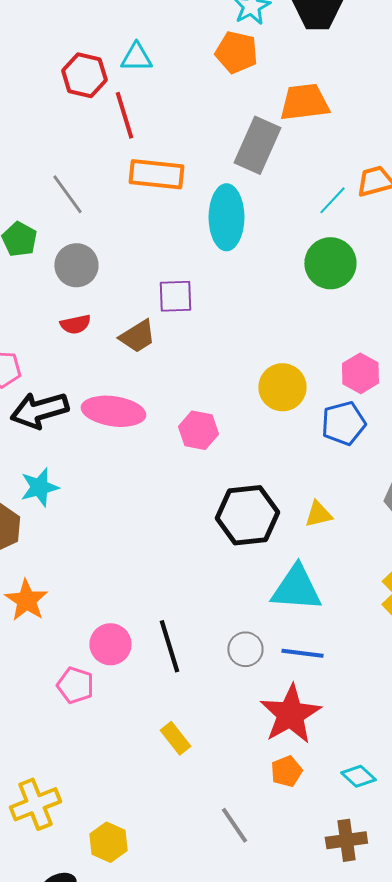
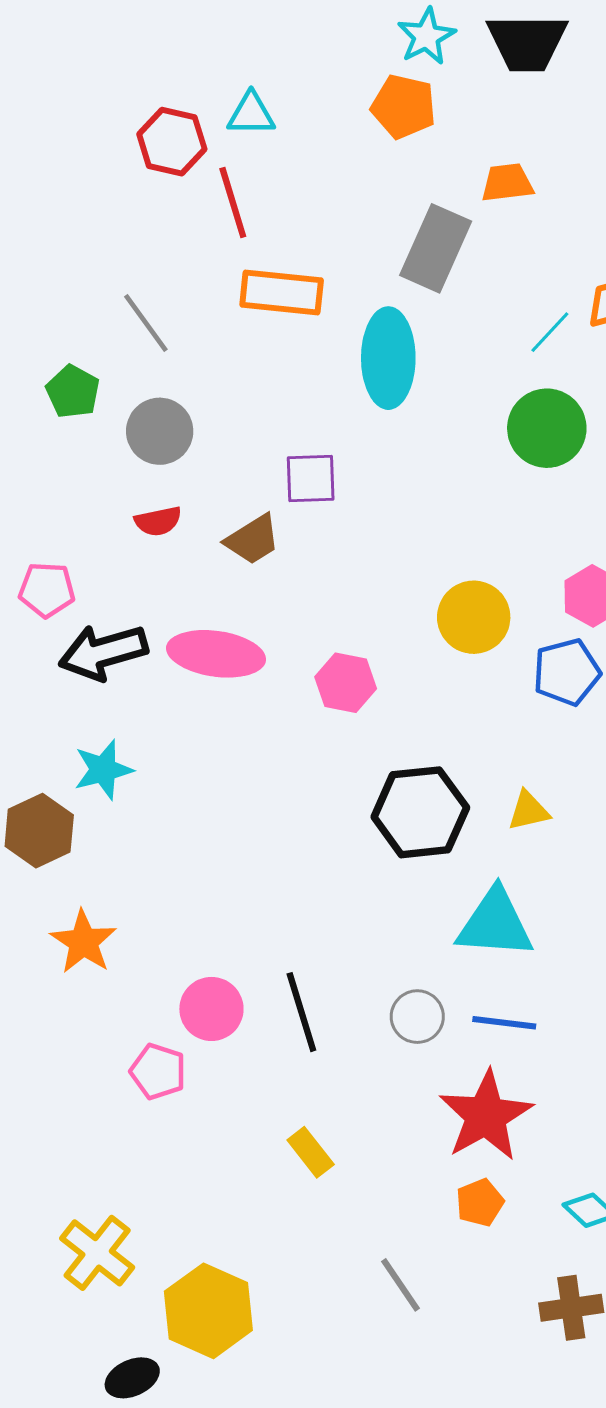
orange trapezoid: (304, 102) -> (507, 183), size x0.7
yellow cross: (35, 804) -> (97, 1253), turned -30
yellow hexagon: (108, 842) -> (208, 1311), size x1.5

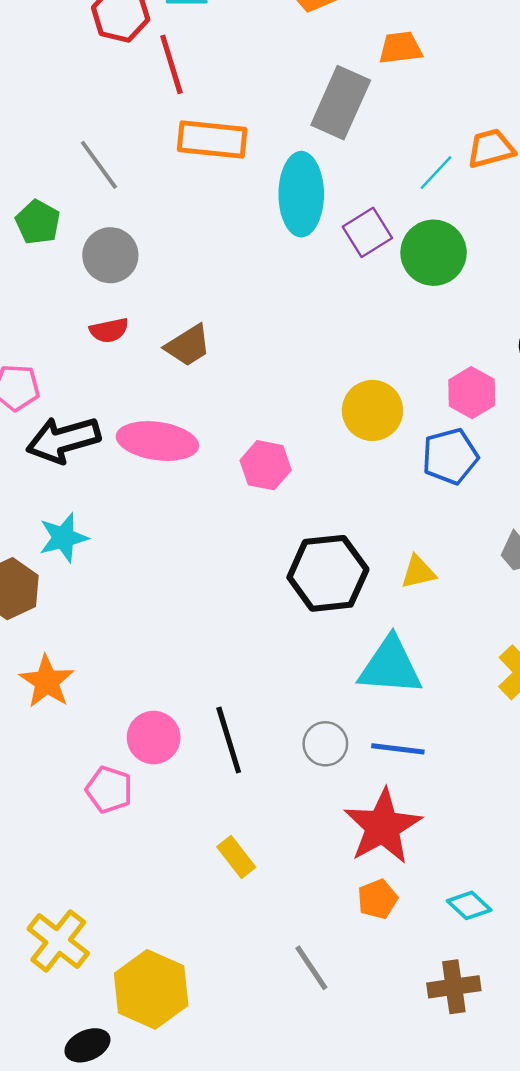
purple square: (311, 478) -> (367, 232), moved, turned -30

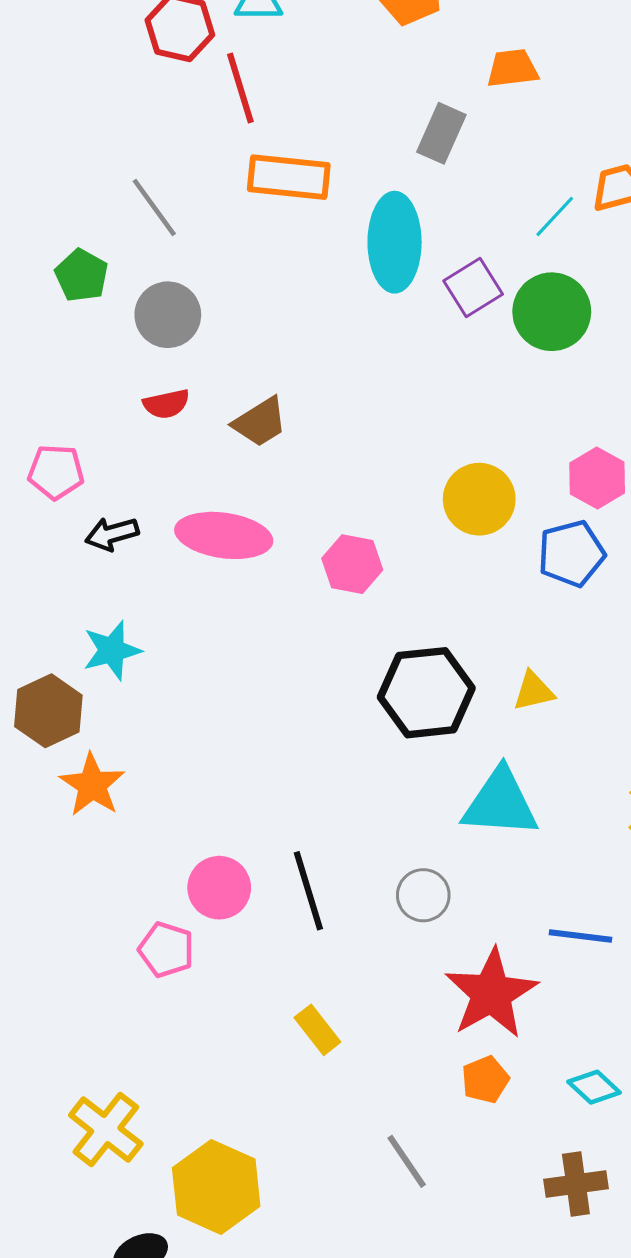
gray rectangle: (341, 103) -> (441, 133), size x0.7
black arrow: (63, 440) -> (112, 534), size x0.6
orange star: (47, 681) -> (92, 785), moved
blue line: (398, 749) -> (580, 936), moved

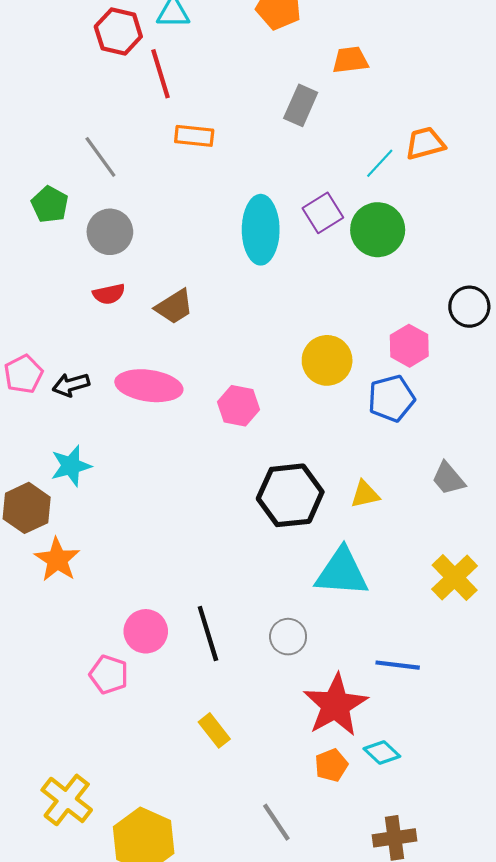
orange rectangle: (289, 177) -> (194, 136), size x0.7
cyan ellipse: (395, 242) -> (261, 230), moved
pink pentagon: (56, 472) -> (23, 374), moved, turned -30
cyan diamond: (594, 1087) -> (382, 753), moved

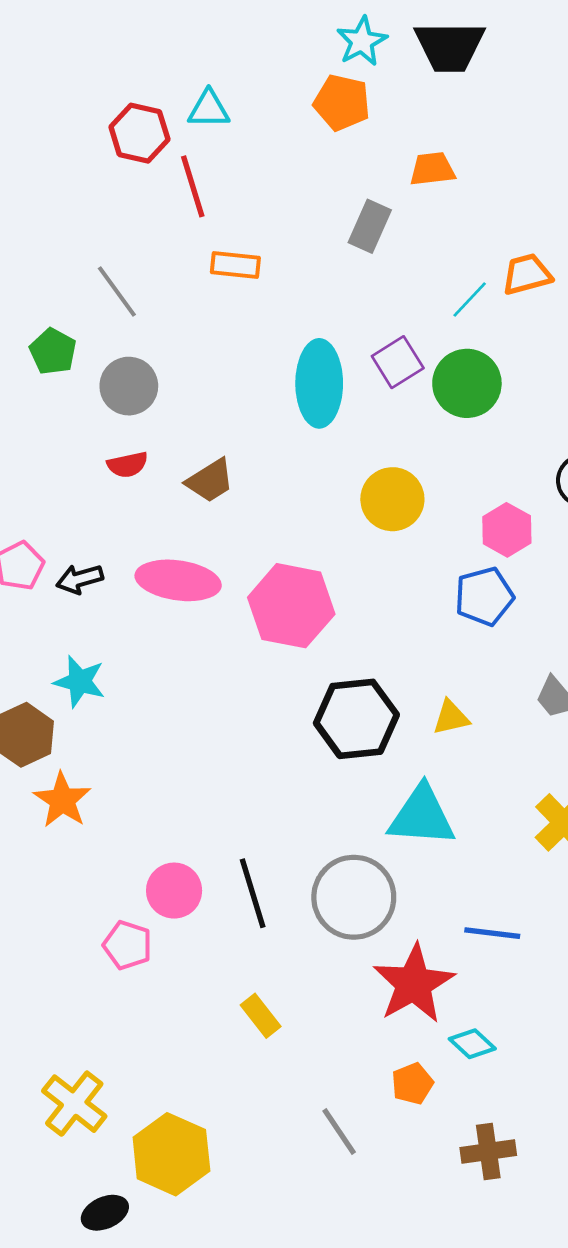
yellow circle: (327, 360) -> (392, 499), moved
pink hexagon: (239, 406) -> (291, 606), size x1.6
cyan star: (71, 466) -> (80, 682), turned 30
gray circle: (288, 637) -> (354, 897), size x1.8
orange pentagon: (331, 765) -> (412, 1084), moved

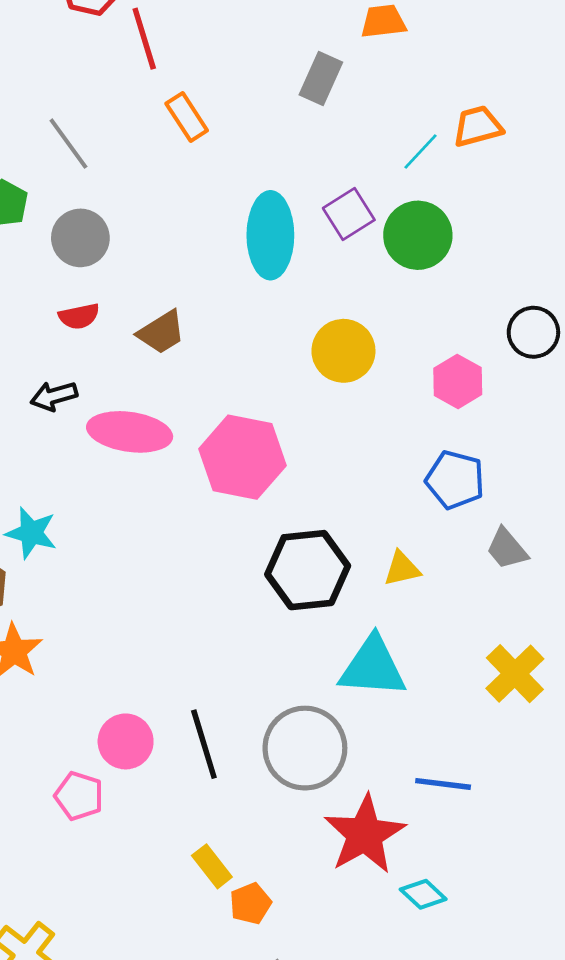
orange rectangle: (235, 265) -> (187, 117), turned 51
black arrow: (80, 579) -> (54, 396), moved
blue pentagon: (484, 596) -> (455, 480), moved, turned 30
orange pentagon: (412, 1084) -> (250, 904), moved

